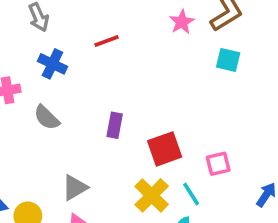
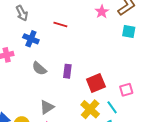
red line: (106, 41) -> (60, 24), turned 40
gray semicircle: (47, 118) -> (39, 68), moved

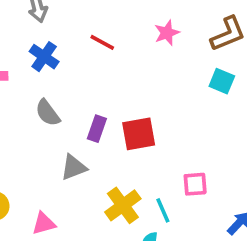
pink star: (102, 12) -> (167, 33), moved
red square: (96, 83) -> (139, 134), moved
gray triangle: (47, 107) -> (74, 167), moved

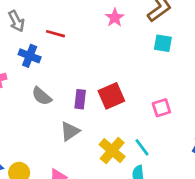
red line: (102, 42) -> (56, 34), moved
pink square: (195, 184) -> (161, 108), moved

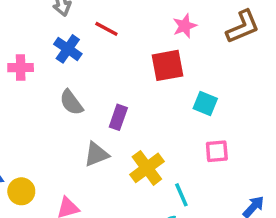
cyan square: (163, 43) -> (205, 103), moved
red square: (111, 96) -> (167, 65), moved
yellow cross: (112, 151) -> (147, 168), moved

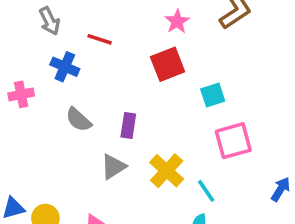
cyan square: (205, 103) -> (213, 95), turned -30
pink square: (217, 151) -> (233, 141), size x1.5

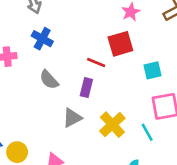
red line: (100, 39) -> (96, 63), moved
cyan line: (206, 191) -> (147, 132), moved

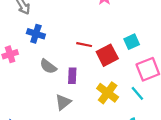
red square: (120, 44) -> (107, 55), moved
purple rectangle: (86, 88) -> (72, 76), moved
gray triangle: (72, 118) -> (63, 102), moved

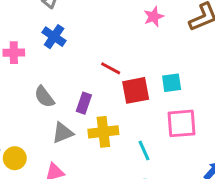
gray semicircle: (48, 66) -> (44, 97), moved
yellow cross: (108, 93) -> (103, 132), moved, turned 30
cyan line: (137, 93) -> (144, 151), moved

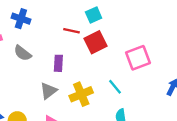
cyan square: (172, 83) -> (94, 15), moved
gray semicircle: (44, 97) -> (23, 53), moved
yellow cross: (103, 132) -> (81, 94), moved

